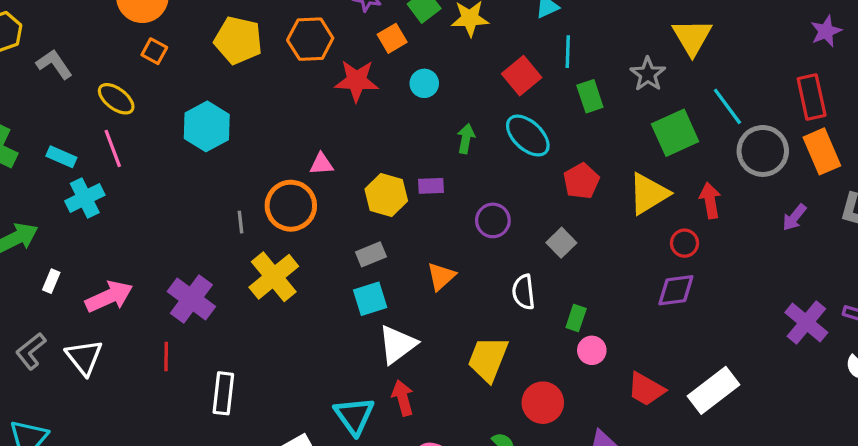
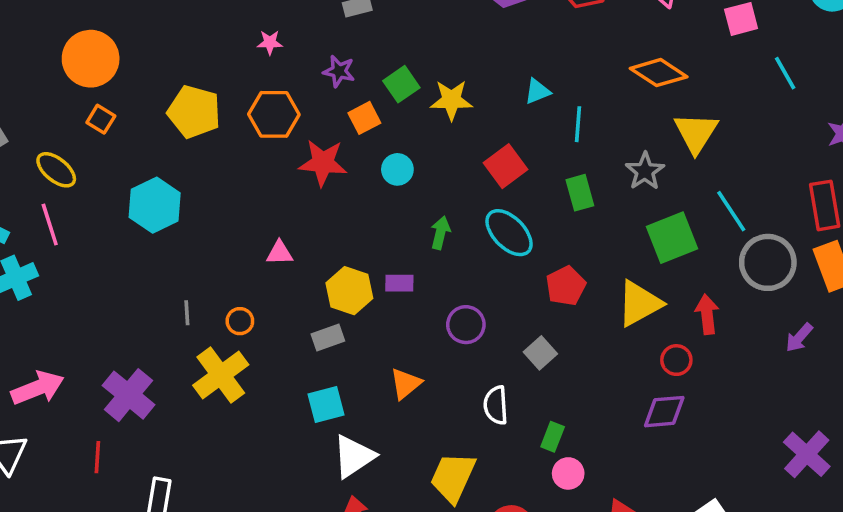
cyan line: (568, 52) -> (578, 124), moved
orange circle: (291, 206) -> (240, 321), moved, size x0.5
gray rectangle: (371, 254) -> (328, 338), moved

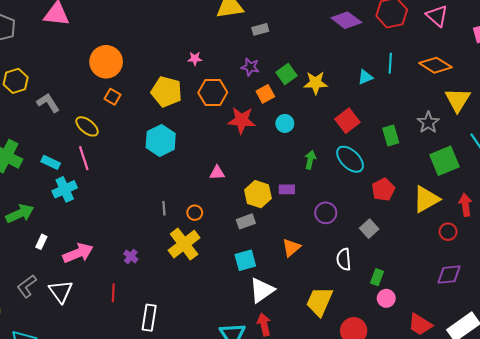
pink star: (270, 42) -> (195, 59), moved
cyan line: (578, 124) -> (390, 63), moved
cyan hexagon: (155, 205) -> (161, 140), moved
purple cross: (128, 395) -> (131, 256), size x0.5
purple diamond: (664, 412) -> (449, 275), moved

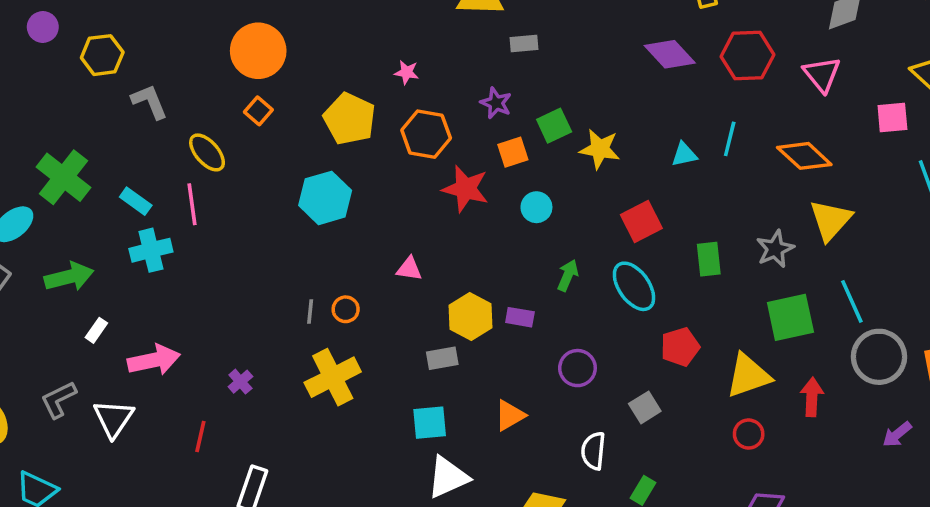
orange circle: (195, 213) -> (346, 309), moved
red circle: (448, 232) -> (749, 434), moved

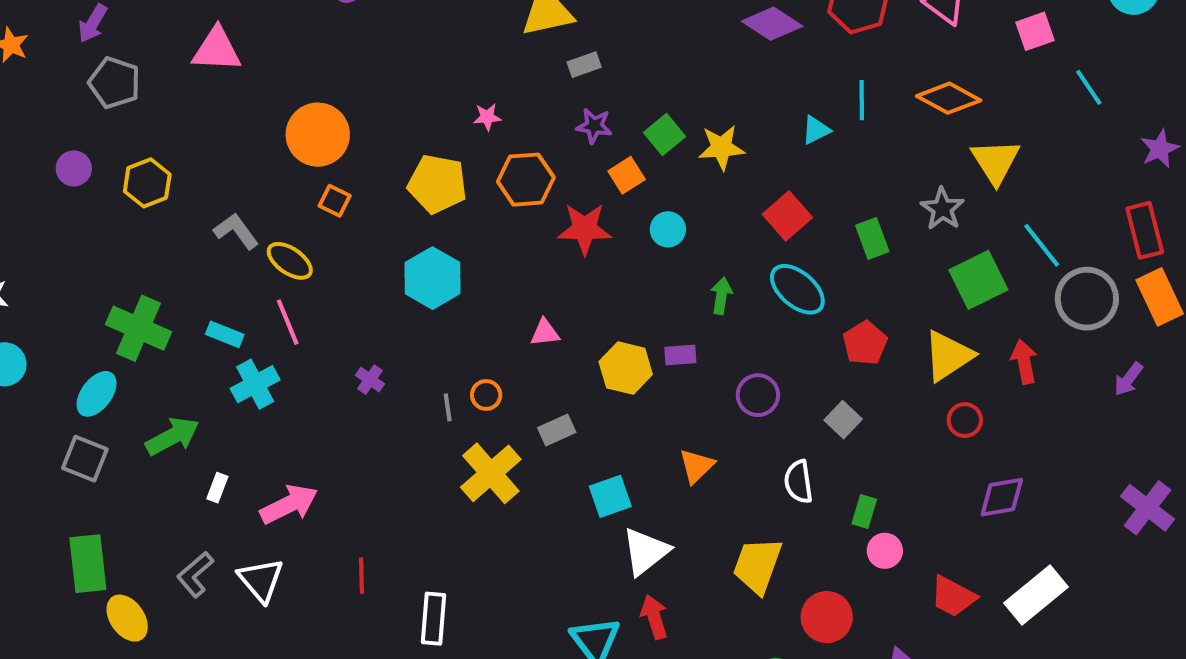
gray rectangle: (524, 43) -> (584, 65), moved
gray L-shape: (150, 102) -> (236, 231), moved
gray rectangle: (442, 358) -> (557, 430), moved
purple cross: (240, 382) -> (370, 380), moved

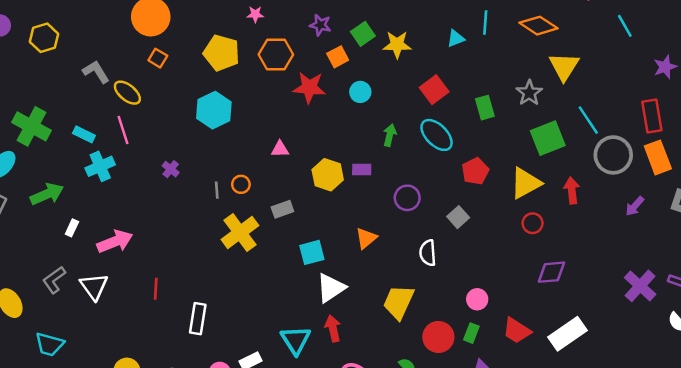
green rectangle: (864, 512) -> (471, 333), moved

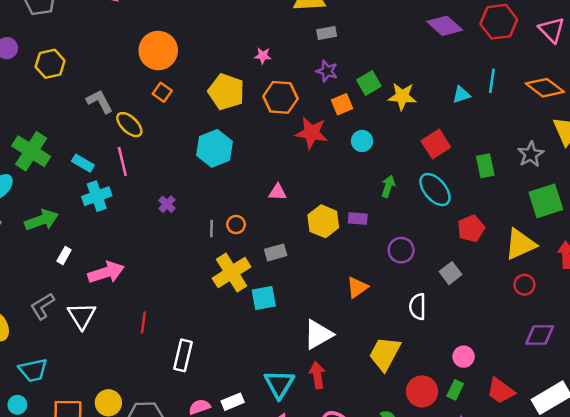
cyan square: (312, 252) -> (264, 298), moved
cyan trapezoid: (49, 344) -> (33, 370), turned -32

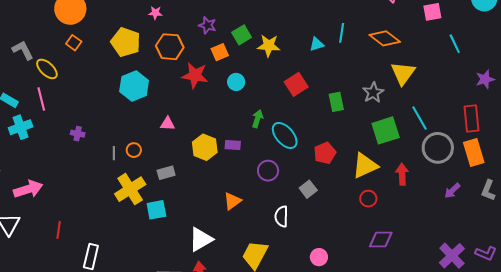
cyan hexagon: (214, 148) -> (134, 86), moved
cyan ellipse: (435, 190) -> (285, 135), moved
purple cross: (167, 204) -> (78, 134), turned -32

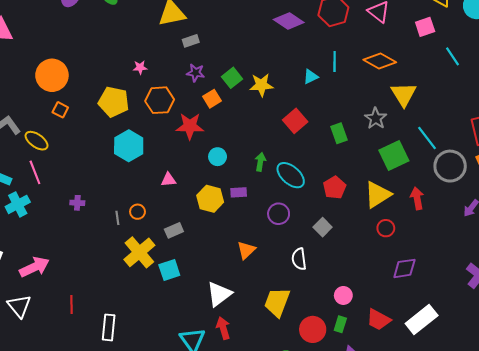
cyan circle: (236, 82) -> (218, 157), moved

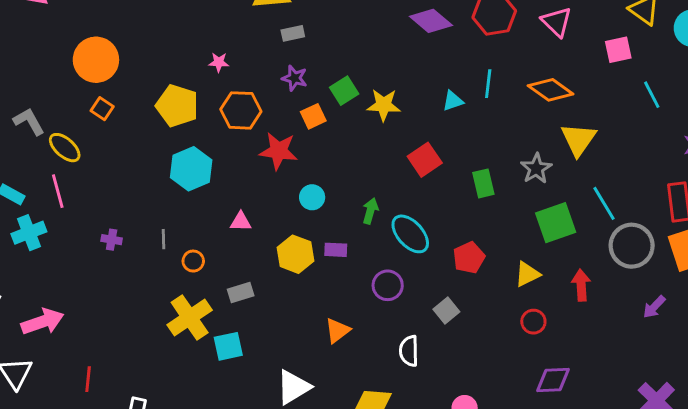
yellow triangle: (378, 195) -> (527, 274), size x0.7
gray line: (117, 218) -> (164, 239), moved

